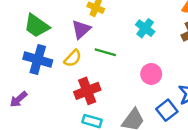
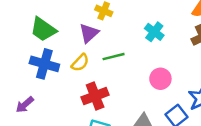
green line: (105, 52) -> (114, 57), turned -30

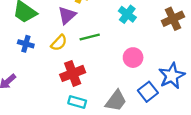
blue cross: (44, 64) -> (26, 44), size x0.6

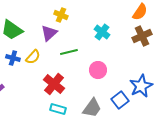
yellow semicircle: (59, 43) -> (33, 57), moved
pink circle: (133, 58) -> (98, 70), moved
red cross: (73, 73) -> (54, 84), turned -30

